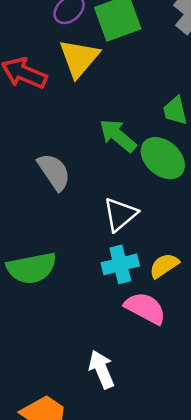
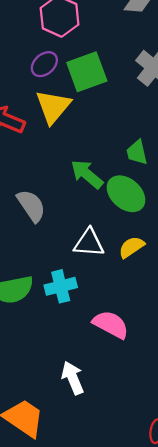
white triangle: (120, 214) -> (89, 243), turned 44
cyan cross: (120, 264) -> (61, 286), moved
yellow semicircle: (164, 266) -> (131, 247), moved

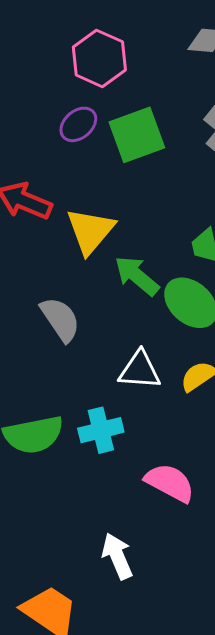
yellow triangle: (53, 107) -> (90, 231), moved

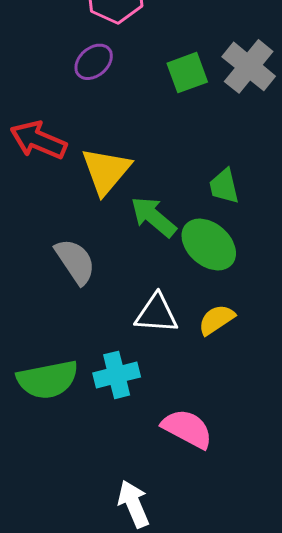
green square: (137, 135) -> (187, 73), moved, size x0.7

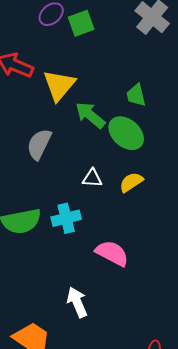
green square: (187, 73) -> (81, 23), moved
gray semicircle: (75, 261) -> (39, 144), turned -120
white triangle: (157, 314) -> (92, 178), size x0.7

